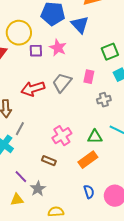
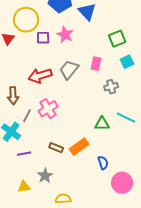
pink cross: (62, 136) -> (48, 109), moved
orange rectangle: (88, 160) -> (79, 147), moved
purple line: (21, 177) -> (24, 154), moved, turned -56
blue semicircle: (89, 192) -> (103, 163), moved

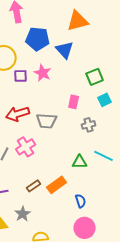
gray trapezoid: (69, 70) -> (47, 121), moved, turned -125
brown rectangle: (56, 148) -> (34, 186), turned -56
pink circle: (122, 183) -> (85, 228), moved

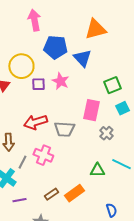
pink rectangle: (74, 102) -> (91, 110), size x1.5
gray cross: (89, 125) -> (106, 133), turned -32
pink cross: (26, 147) -> (43, 155), turned -36
blue semicircle: (81, 201) -> (111, 210), moved

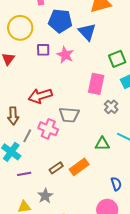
yellow circle: (21, 66) -> (20, 28), moved
purple square: (38, 84) -> (43, 50), moved
gray trapezoid: (64, 129) -> (69, 115), moved

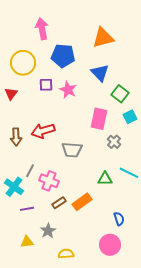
blue triangle: (87, 32) -> (100, 73), moved
green square: (117, 59) -> (120, 94), turned -30
brown arrow: (13, 116) -> (16, 137), moved
pink cross: (48, 129) -> (49, 181), moved

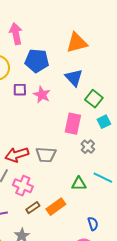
red arrow: (43, 131) -> (17, 155), moved

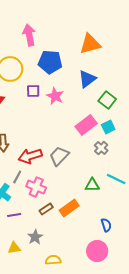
blue triangle: (74, 78) -> (87, 79), turned 36
cyan square: (104, 122) -> (108, 127), moved
pink rectangle: (73, 124) -> (86, 125), turned 40
gray trapezoid: (46, 155) -> (59, 156), turned 130

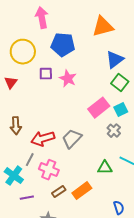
blue triangle: (87, 79) -> (115, 60), moved

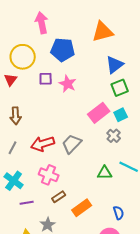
red triangle: (11, 83) -> (11, 80), moved
green square: (120, 83) -> (120, 88), turned 30
brown arrow: (16, 126) -> (16, 116), moved
gray line: (30, 160) -> (13, 148), moved
orange rectangle: (82, 191) -> (82, 208), moved

